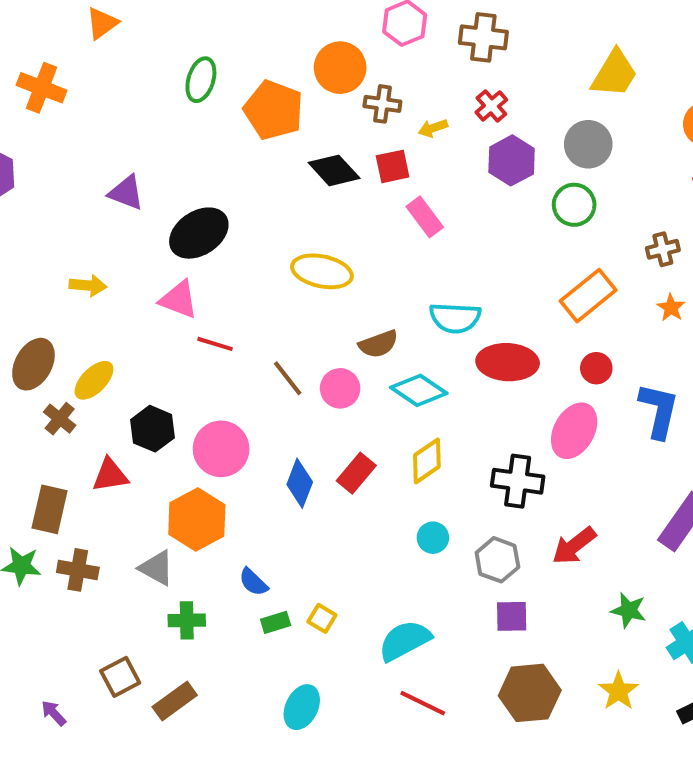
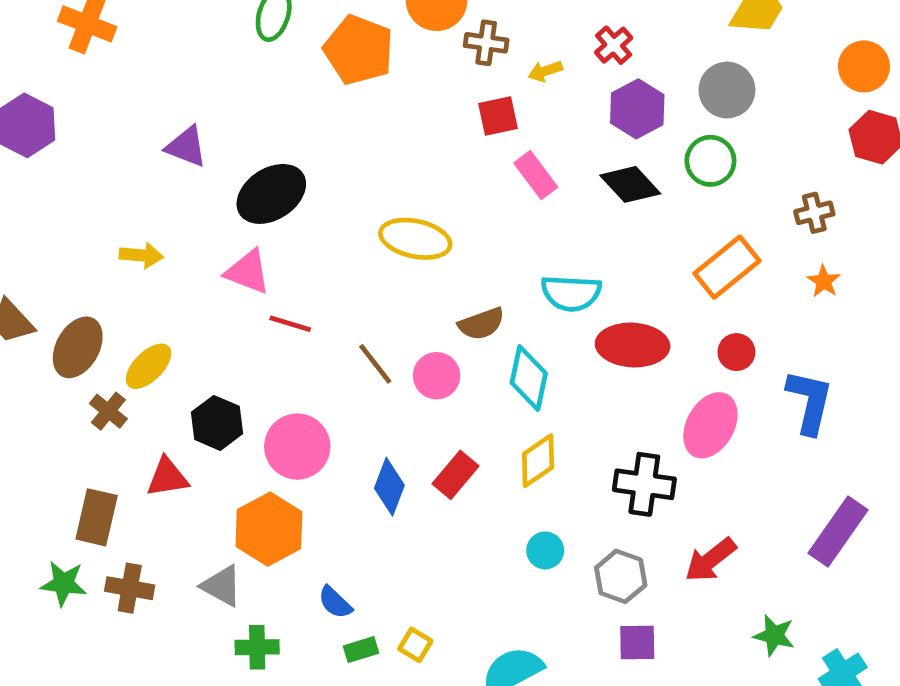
black diamond: (334, 170) -> (630, 184), moved
cyan diamond: (419, 390) -> (529, 378), turned 68

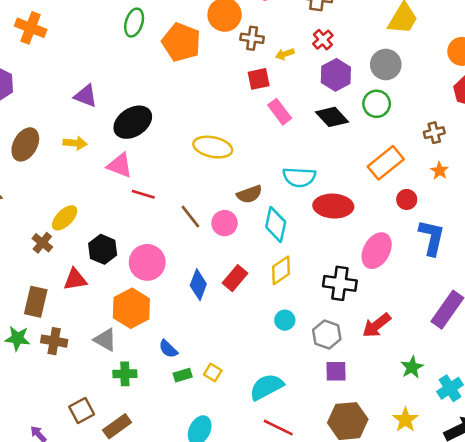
yellow arrow: (141, 255) -> (75, 143), moved
brown ellipse: (78, 347) -> (25, 144), moved
red circle: (736, 352) -> (407, 199), moved
green star: (774, 635) -> (412, 367), turned 30

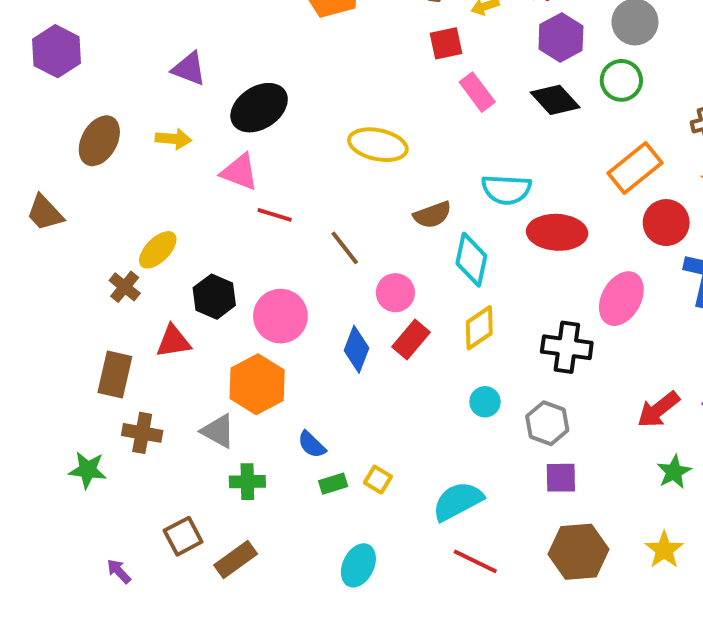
red circle: (407, 199) -> (666, 223), size x1.5
pink circle: (225, 223) -> (395, 293), moved
red arrow: (377, 325) -> (658, 410), moved
green star: (17, 338) -> (88, 470), moved

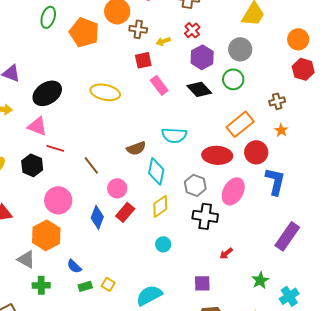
yellow ellipse: (378, 145) -> (105, 92), moved
red ellipse: (557, 232) -> (217, 155), moved
black hexagon: (214, 297) -> (32, 165), moved
red arrow: (658, 410) -> (226, 253), moved, size x0.6
gray hexagon: (547, 423) -> (195, 185), moved

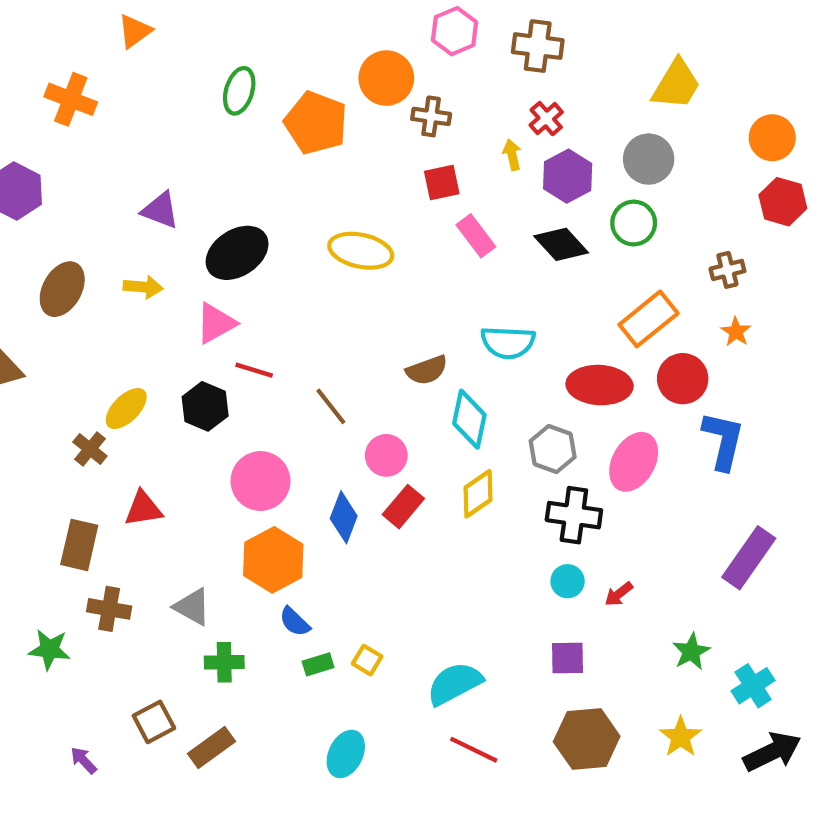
yellow arrow: (163, 41) -> (512, 155), moved, turned 96
pink triangle: (37, 126) -> (216, 323), turned -50
orange hexagon: (46, 235) -> (273, 560), moved
cyan circle: (163, 244) -> (568, 581), moved

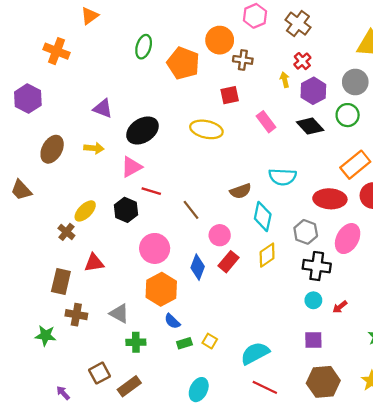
brown cross: (538, 46) -> (298, 24), turned 30
red square: (442, 182) -> (230, 95), moved

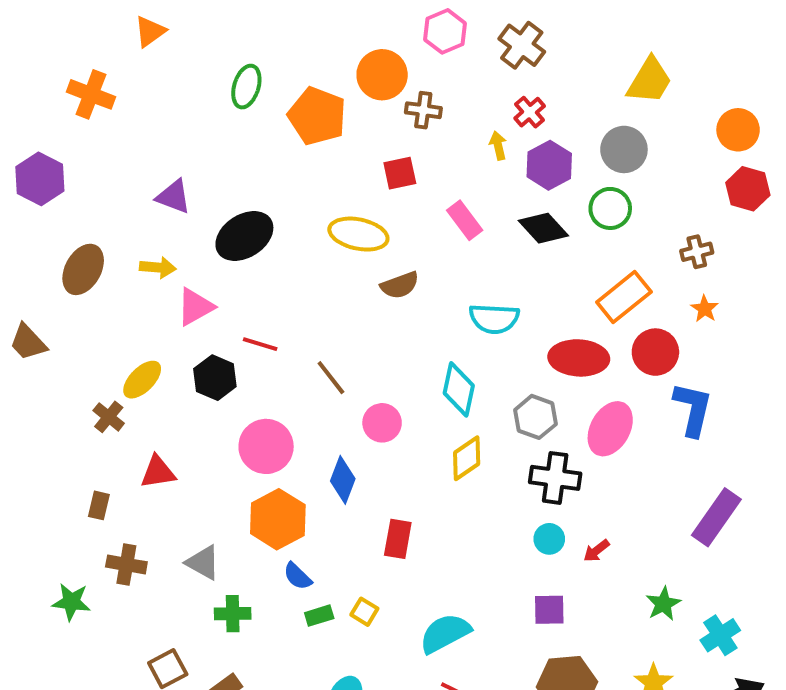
pink triangle: (131, 167) -> (195, 307), moved
brown semicircle: (241, 191) -> (400, 285), moved
red rectangle: (228, 262) -> (398, 539), moved, turned -30
brown rectangle: (61, 282) -> (99, 505), size x0.6

